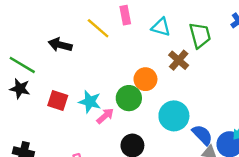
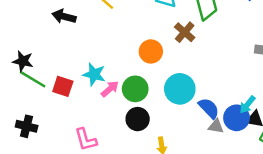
green line: (22, 65) -> (33, 79), moved
green circle: (129, 98) -> (135, 89), moved
red square: (58, 100) -> (63, 86), moved

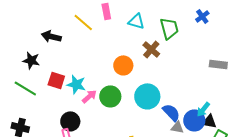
black star: (23, 61) -> (31, 60), moved
red square: (63, 86) -> (56, 80), moved
black circle: (138, 119) -> (70, 121), moved

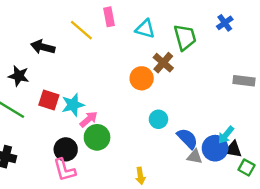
orange circle: (123, 65) -> (142, 78), moved
cyan star: (76, 84) -> (73, 105), turned -30
green circle: (110, 96) -> (97, 137), moved
cyan circle: (147, 96) -> (158, 119), size x0.6

